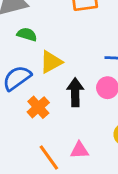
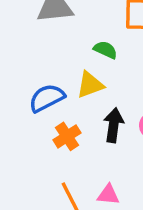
green semicircle: (27, 34) -> (105, 50), moved

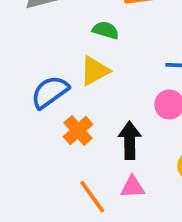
black arrow: (114, 125) -> (130, 140), moved

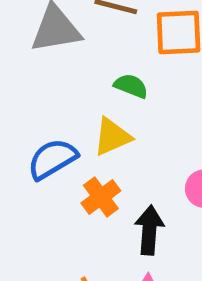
orange cross: (78, 130) -> (101, 197), moved

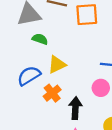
green semicircle: (131, 86) -> (40, 39), moved

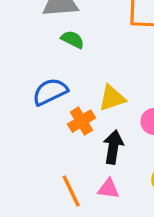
yellow triangle: (57, 65) -> (112, 98), moved

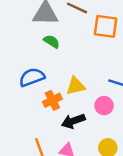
black arrow: (113, 147) -> (73, 121), turned -125

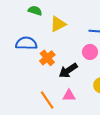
blue semicircle: (32, 77) -> (26, 43), turned 35
yellow triangle: (76, 86) -> (58, 24), moved

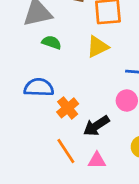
yellow triangle: (58, 24) -> (97, 47), moved
orange line: (47, 100) -> (66, 151), moved

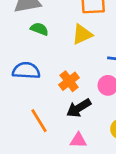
orange cross: (68, 108) -> (69, 81), moved
orange line: (66, 151) -> (39, 121), moved

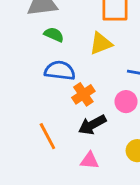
blue semicircle: (26, 71) -> (60, 71), moved

